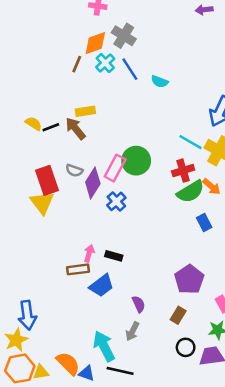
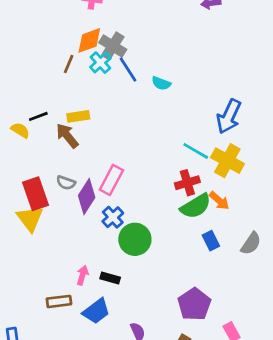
gray cross: (124, 36) -> (113, 46), moved
black line: (51, 127) -> (38, 116), moved
green circle: (136, 161) -> (135, 239), moved
brown rectangle: (78, 269) -> (59, 301), moved

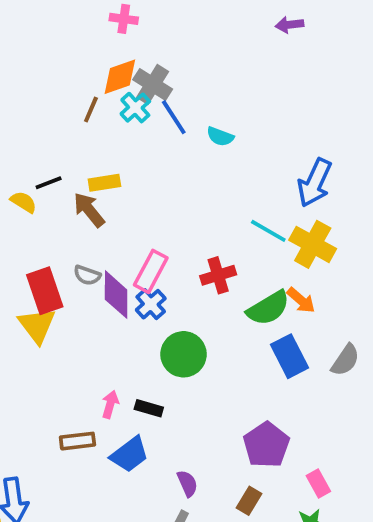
red cross: (187, 183) -> (218, 275), moved
purple diamond: (87, 197) -> (116, 295), turned -32
blue cross: (113, 217) -> (151, 304), moved
blue rectangle: (211, 241) -> (290, 356), size x1.5

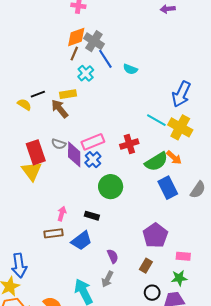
cyan cross: (135, 108) -> (86, 73), moved
brown line: (91, 109) -> (74, 54), moved
pink rectangle: (151, 271) -> (93, 142), turned 40
pink arrow: (110, 404) -> (62, 214), moved
pink rectangle: (318, 483) -> (183, 256), turned -56

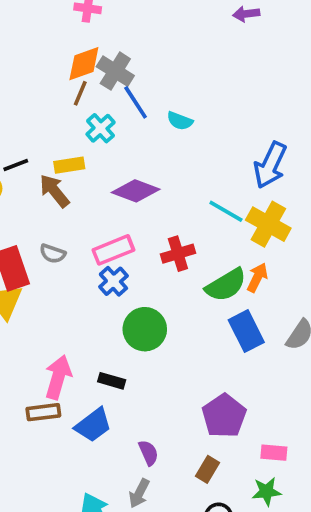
purple diamond: (74, 154) -> (136, 191), moved, turned -70
orange arrow: (174, 158) -> (257, 278), turned -105
pink arrow: (62, 214) -> (58, 377), size x1.6

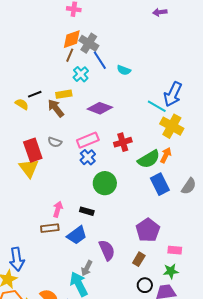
cyan line: (226, 211) -> (157, 106), moved
pink arrow: (58, 377) -> (58, 209), size x0.7
purple semicircle: (148, 453) -> (107, 250), size x1.5
gray arrow: (139, 493) -> (87, 268), moved

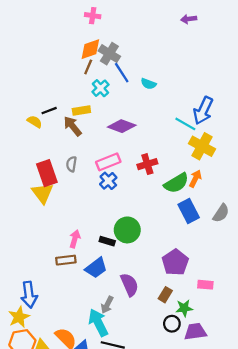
gray semicircle: (55, 142) -> (71, 164), turned 80
green circle: (105, 183) -> (127, 230), moved
green star: (171, 271) -> (184, 308), moved

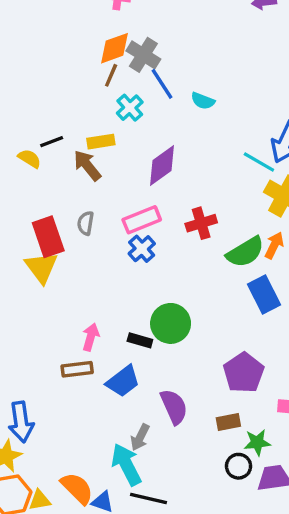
purple diamond: (122, 126) -> (162, 165), turned -56
brown rectangle: (165, 295) -> (228, 422), turned 48

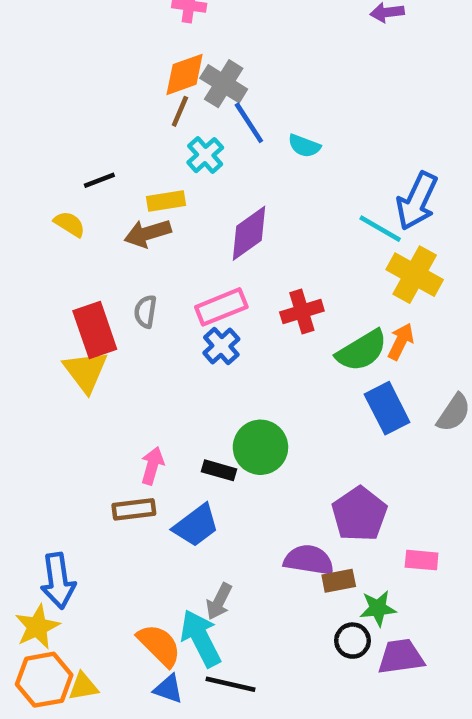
black line: (52, 142) -> (99, 180), moved
brown arrow: (87, 165) -> (148, 233), turned -68
purple semicircle: (174, 407) -> (309, 560), moved, turned -57
orange semicircle: (77, 488) -> (159, 645), moved

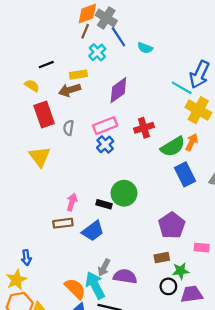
red rectangle: (95, 330) -> (44, 114), moved
purple semicircle: (309, 560) -> (125, 276), moved
blue arrow: (58, 581) -> (26, 258), size x0.6

